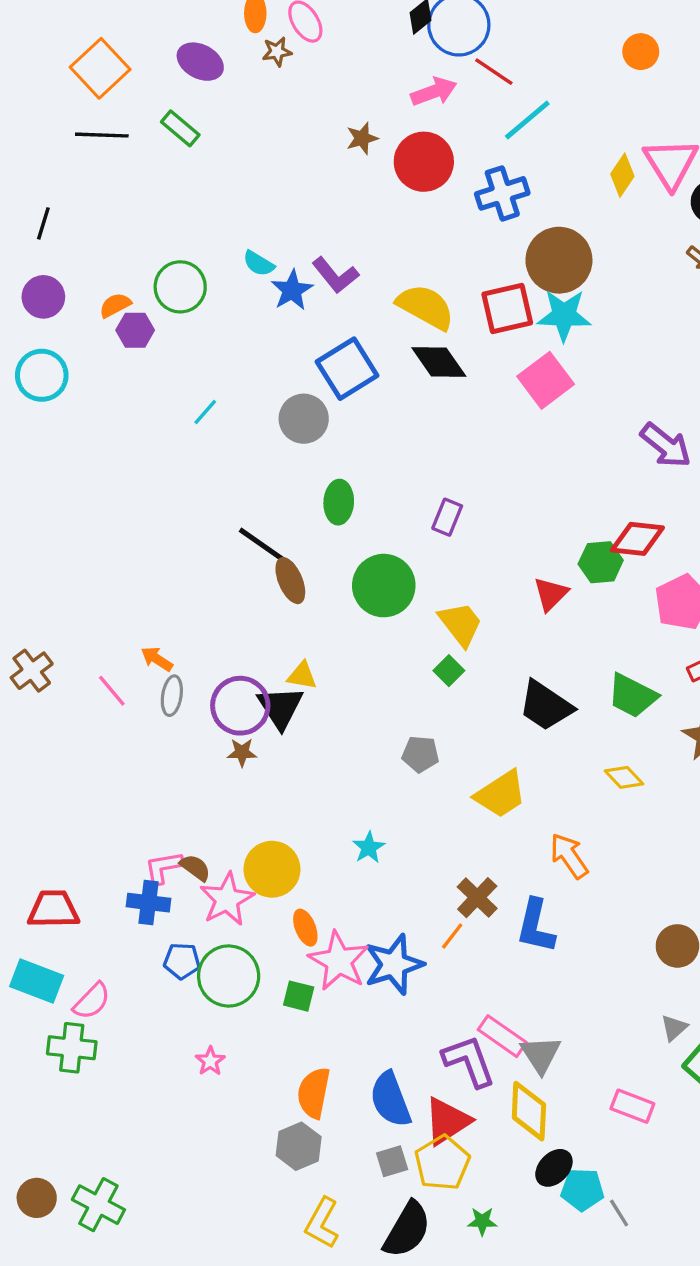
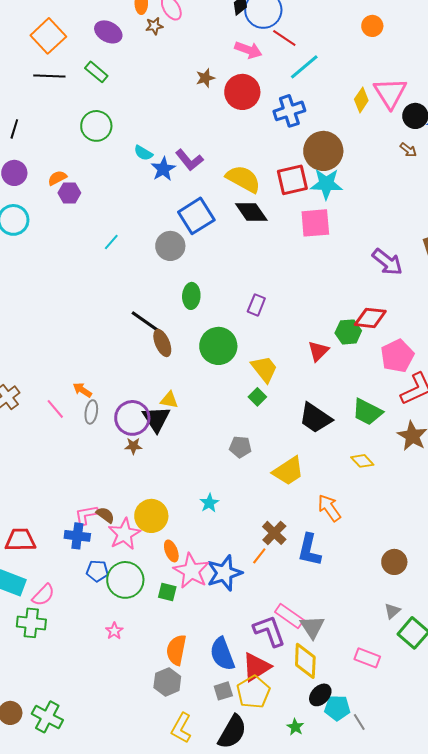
pink arrow: (434, 92) -> (248, 50), turned 40
green circle: (180, 287) -> (96, 126), moved
pink square: (546, 380) -> (315, 223), turned 32
green star: (482, 1221) -> (295, 727), moved, turned 30

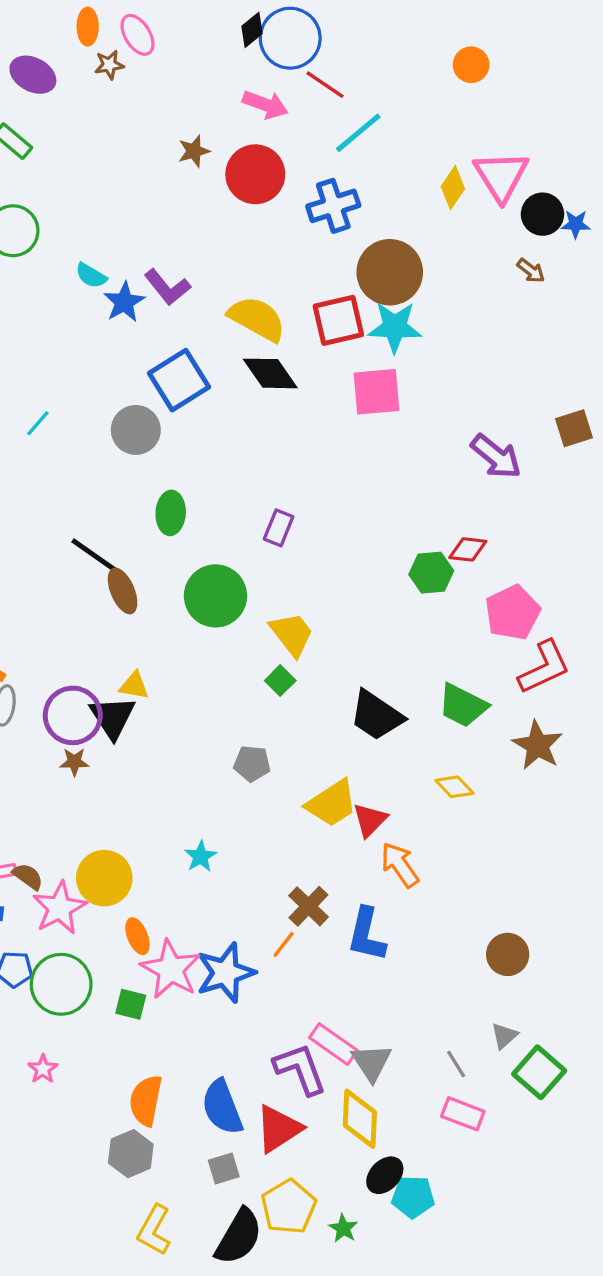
red diamond: (370, 318) -> (468, 549), size x0.7
red triangle: (318, 351) -> (370, 820), moved
yellow pentagon: (253, 692) -> (289, 1207), moved
gray line: (359, 722) -> (456, 1064), moved

